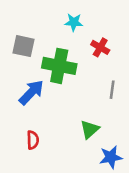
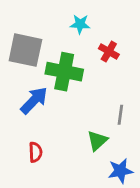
gray square: (23, 46) -> (25, 50), size x1.4
gray line: (112, 90) -> (120, 115), moved

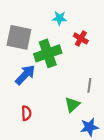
green cross: (64, 72) -> (48, 53), turned -30

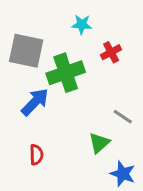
red cross: (81, 38) -> (111, 52), turned 32
gray line: (89, 85) -> (123, 117), turned -64
blue star: (89, 127) -> (123, 174), turned 30

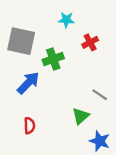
green cross: (66, 73) -> (53, 59), size x0.7

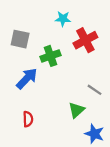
gray square: (21, 41) -> (20, 39), size x0.7
red cross: (90, 42) -> (85, 40), size x1.5

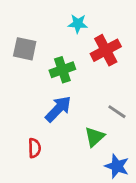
blue arrow: (27, 79) -> (58, 109), moved

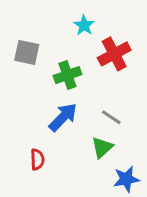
cyan star: (78, 24) -> (84, 25), turned 30
gray line: (117, 112) -> (111, 117), moved
blue star: (117, 166) -> (126, 179), turned -30

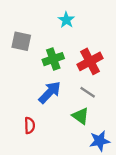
red cross: (114, 54) -> (90, 61), moved
green triangle: (102, 147) -> (81, 116), turned -42

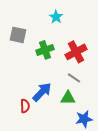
blue arrow: (50, 92) -> (42, 92), moved
green triangle: (81, 116) -> (68, 98), turned -35

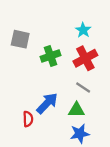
cyan star: (56, 17) -> (83, 30), moved
blue star: (84, 119) -> (80, 134), moved

